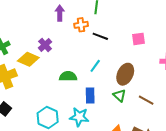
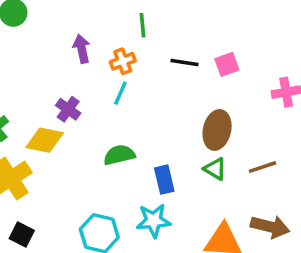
black line: (100, 36) -> (184, 62), moved
cyan line: (95, 66) -> (120, 93), moved
brown line: (146, 100) -> (263, 167), turned -35

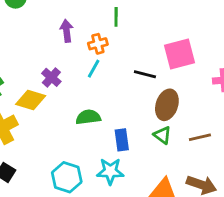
black line: (184, 62) -> (145, 74), moved
pink square: (227, 64) -> (180, 54), size x1.6

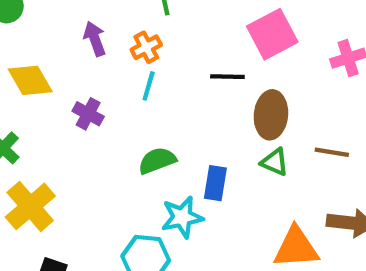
yellow diamond: (31, 100) -> (30, 80), moved, turned 56
brown line: (200, 137) -> (332, 152), turned 35
blue rectangle: (122, 140) -> (215, 183), turned 30
cyan star: (110, 171) -> (182, 217), moved

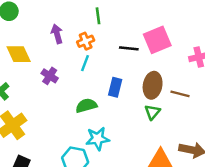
black line: (227, 77) -> (129, 48), moved
brown line: (332, 152) -> (180, 94), moved
green triangle: (275, 162) -> (152, 112), turned 42
blue rectangle: (215, 183) -> (115, 87), moved

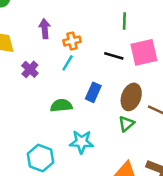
green line: (98, 16) -> (124, 21), moved
cyan star: (98, 139) -> (81, 142), moved

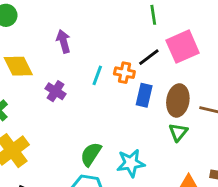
orange cross: (72, 41) -> (124, 73), moved, turned 35
black line: (114, 56) -> (149, 57), turned -42
blue rectangle: (93, 92) -> (144, 95), moved
green semicircle: (61, 106) -> (91, 154), moved, turned -40

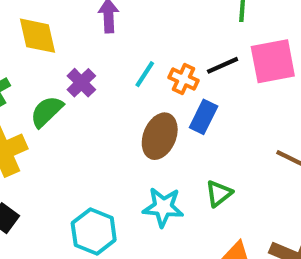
brown ellipse: (178, 100) -> (160, 136), moved
green triangle: (178, 132) -> (219, 193), moved
green semicircle: (91, 154) -> (47, 112), moved

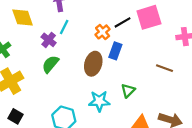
cyan line: (145, 74) -> (64, 27), moved
orange cross: (183, 79) -> (103, 32), turned 32
green semicircle: (47, 112) -> (50, 64), moved

